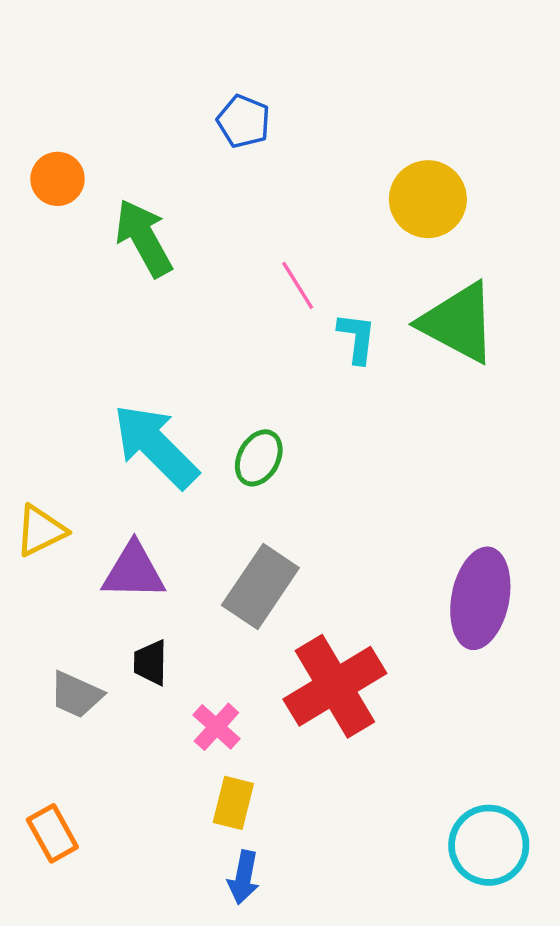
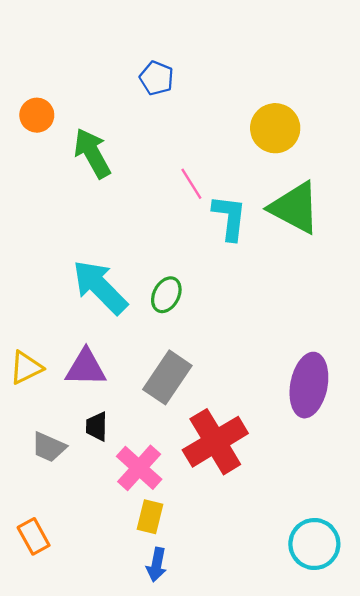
cyan L-shape: (357, 338) -> (229, 217), size x1.4
yellow triangle: (41, 531) -> (26, 368), moved
pink cross: (216, 727) -> (139, 468), size x1.5

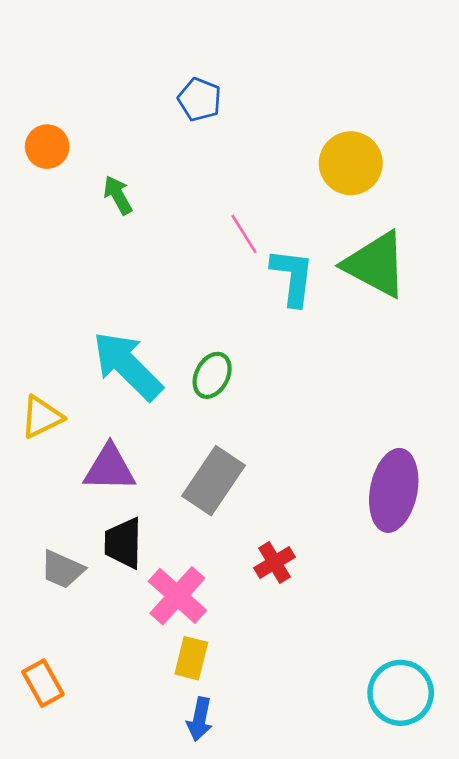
green arrow: (92, 153) -> (118, 195), size x0.6
yellow triangle: (26, 368) -> (42, 417), moved
black trapezoid: (97, 426) -> (123, 543), size x1.4
red cross: (215, 442) -> (274, 563), size x0.5

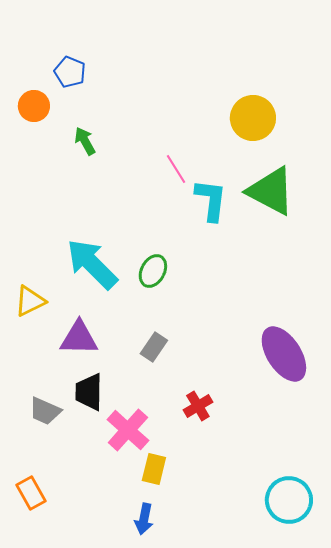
blue pentagon: (200, 99) -> (70, 72), moved
gray rectangle: (213, 481) -> (154, 347), size x0.6
purple ellipse: (394, 490) -> (284, 354), turned -44
yellow rectangle: (191, 658) -> (154, 469), moved

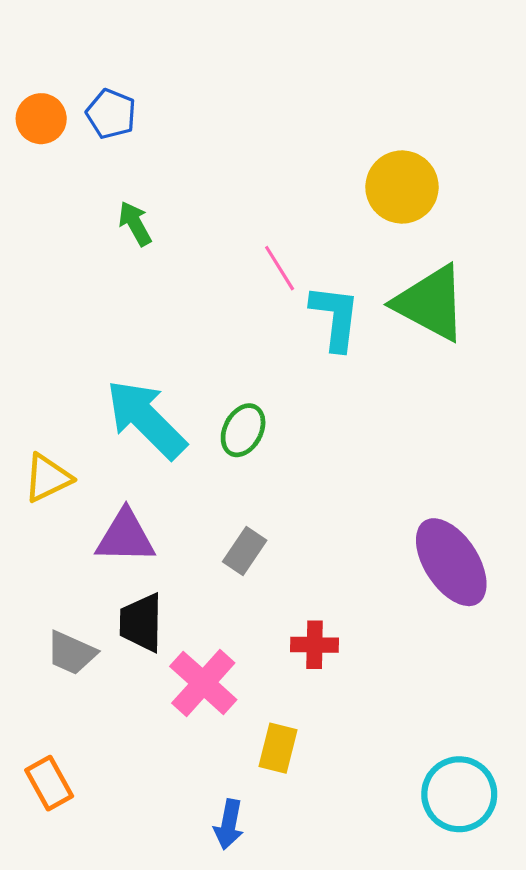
orange circle: (34, 106) -> (41, 119), moved
red cross: (198, 406) -> (315, 645), turned 32
yellow rectangle: (154, 469) -> (278, 748), moved

